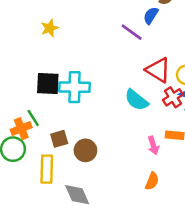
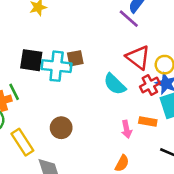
purple line: (132, 32) -> (129, 19), moved
brown square: (59, 139) -> (75, 58), moved
yellow rectangle: (47, 169) -> (22, 142), turned -40

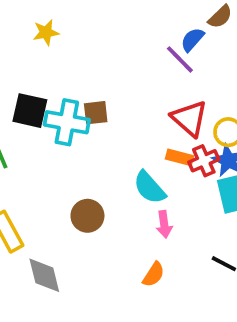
cyan semicircle: (115, 84) -> (149, 188), moved
orange rectangle: (148, 121) -> (180, 157), moved
brown circle: (61, 128) -> (87, 216), moved

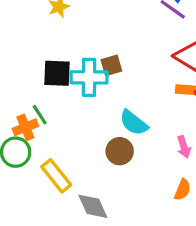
cyan semicircle: (149, 188) -> (134, 123), moved

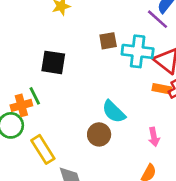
brown square: (111, 65) -> (108, 41), moved
cyan cross: (89, 77) -> (138, 51), moved

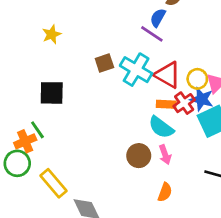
cyan cross: (138, 51) -> (136, 70), turned 32
cyan semicircle: (114, 112) -> (161, 127), moved
brown circle: (99, 134) -> (139, 156), moved

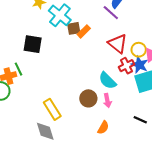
cyan cross: (136, 70) -> (60, 15), moved
orange rectangle: (166, 104) -> (84, 31), moved, turned -56
yellow rectangle: (54, 183) -> (52, 109), moved

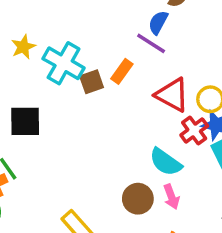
orange rectangle: (84, 31) -> (122, 71), moved

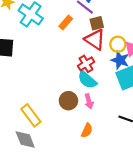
brown square: (92, 82) -> (97, 23), moved
red cross: (194, 130) -> (86, 64), moved

